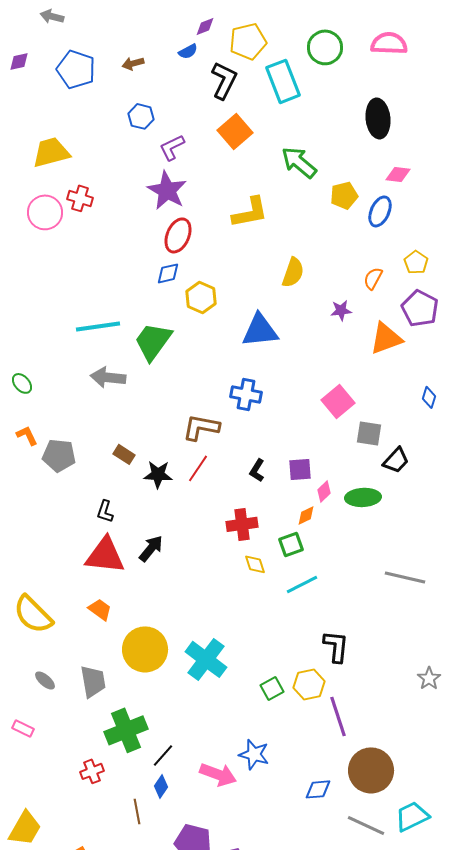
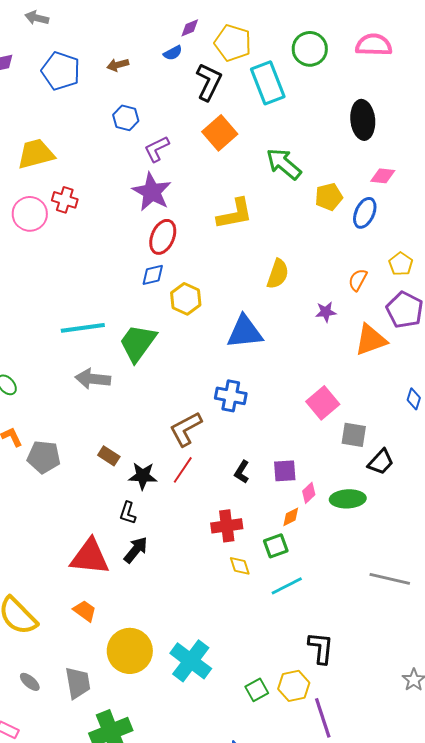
yellow pentagon: (248, 41) -> (233, 43), turned 30
brown L-shape: (201, 427) -> (186, 429), turned -39
black L-shape: (105, 511) -> (128, 513), moved

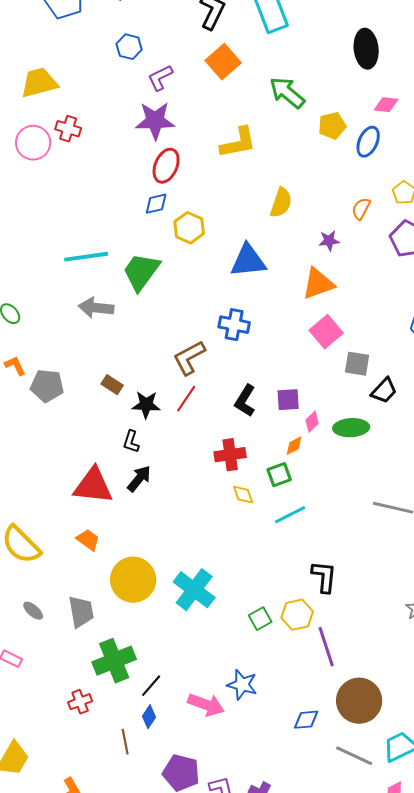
purple star: (152, 192) -> (155, 121), turned -30
orange triangle: (371, 340) -> (318, 284), moved
black L-shape: (242, 472) -> (245, 401), size x1.4

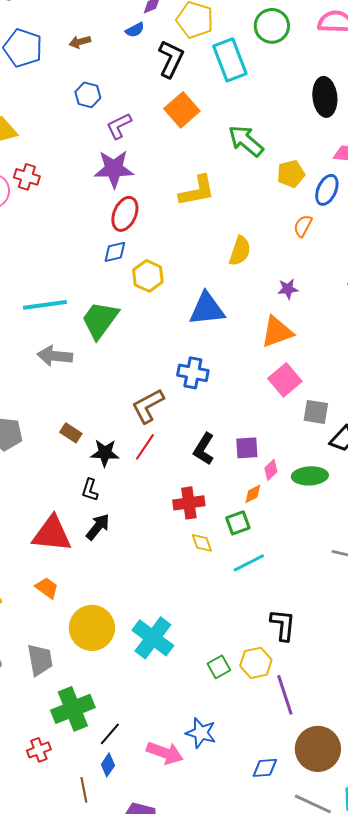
orange semicircle: (361, 209) -> (303, 226), moved

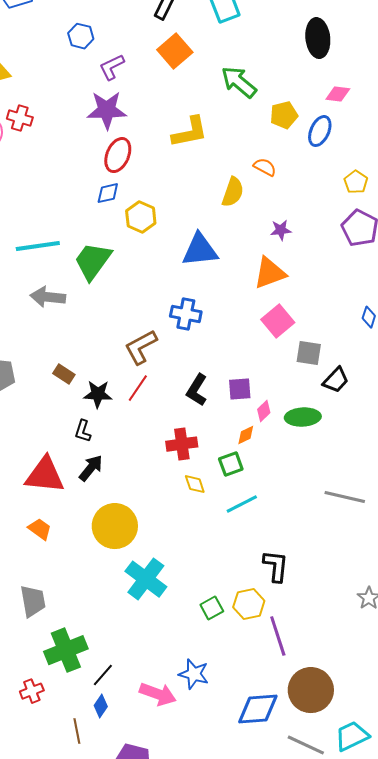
orange semicircle: (303, 226) -> (265, 167), moved, turned 90
yellow circle: (92, 628) -> (115, 526), moved
blue diamond: (265, 768) -> (258, 709), size x1.6

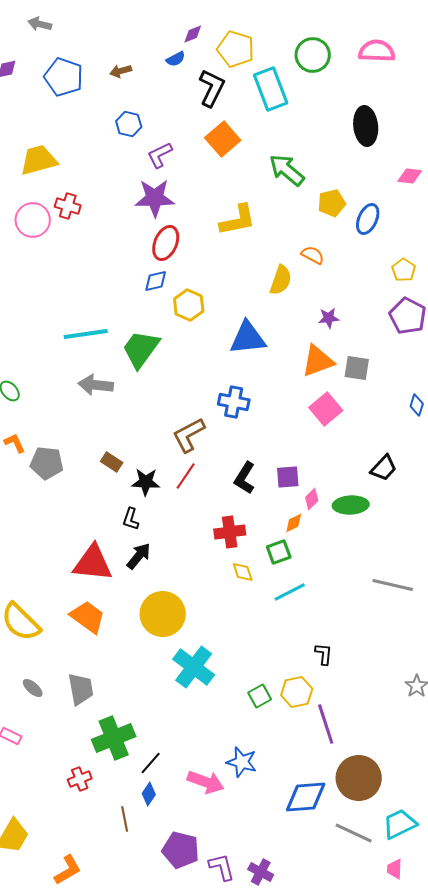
pink diamond: (338, 94) -> (410, 176), moved
gray square: (309, 353) -> (357, 368), moved
orange trapezoid: (40, 529) -> (88, 617), size x1.5
black L-shape: (276, 566) -> (324, 654), size x0.7

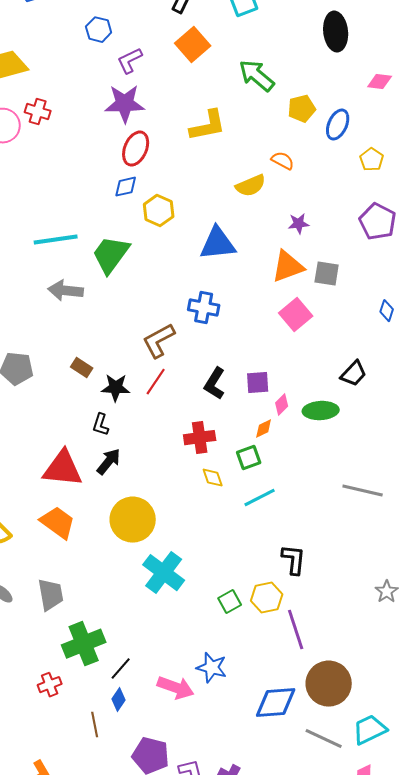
yellow pentagon: (404, 270) -> (372, 160), moved
yellow semicircle: (281, 280) -> (251, 186), turned 48
black L-shape: (324, 654) -> (294, 560), size x1.4

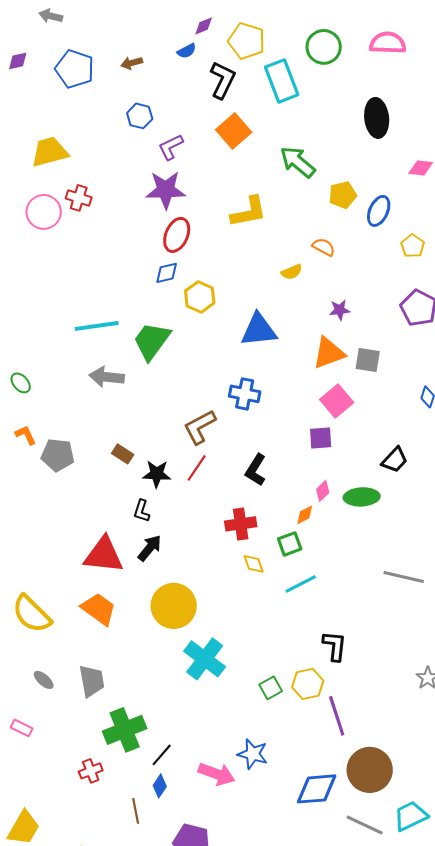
yellow semicircle: (251, 186) -> (292, 272), size x0.7
purple square: (258, 383) -> (321, 438), moved

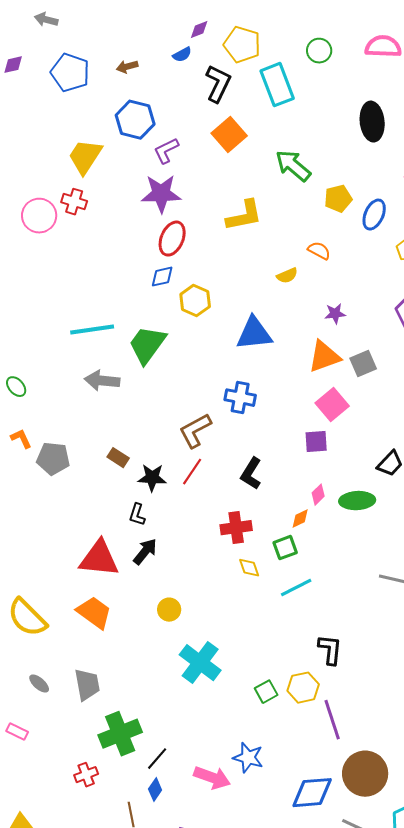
green circle: (324, 47) -> (319, 51), size x0.7
blue hexagon: (140, 116) -> (135, 120), size x1.5
yellow trapezoid: (50, 152) -> (85, 157), moved, turned -42
gray square: (368, 360) -> (363, 364), turned -32
yellow circle: (174, 606) -> (169, 610), size x0.5

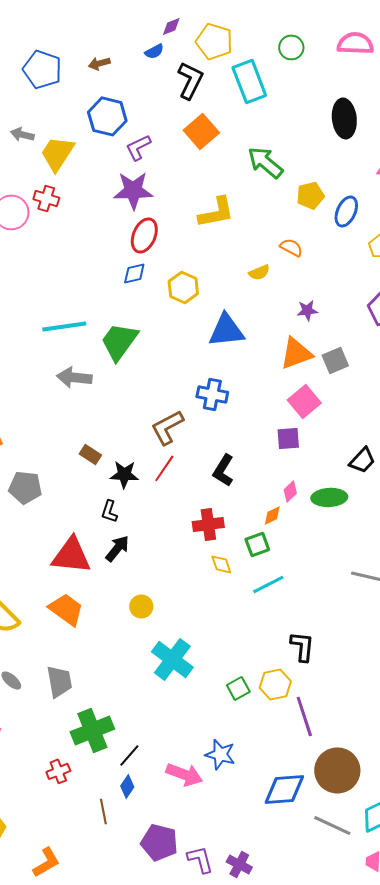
gray arrow: (46, 20) -> (22, 134), moved
yellow hexagon: (195, 301) -> (183, 287), moved
gray pentagon: (53, 459) -> (25, 487), moved

